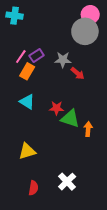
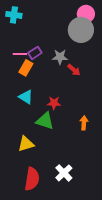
pink line: (21, 57) -> (20, 54), turned 56
green triangle: (70, 119) -> (45, 121), moved
red semicircle: (33, 188) -> (32, 179), size x1.6

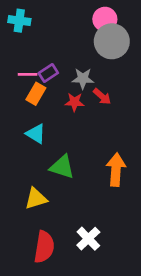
pink circle: (86, 14) -> (105, 19), moved
red star: (54, 103) -> (75, 102), moved
orange arrow: (84, 123) -> (116, 170), size x1.6

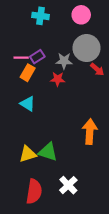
cyan cross: (19, 21) -> (40, 16), moved
gray circle: (112, 41) -> (87, 48), moved
red arrow: (102, 96) -> (97, 69), moved
green triangle: (62, 167) -> (48, 152), moved

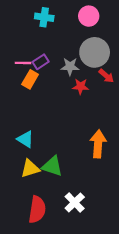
red star: (58, 79) -> (81, 86), moved
cyan triangle: (28, 104) -> (25, 139), moved

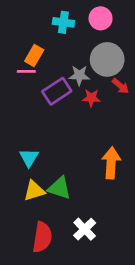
cyan cross: (44, 17) -> (63, 22), moved
purple rectangle: (41, 62) -> (57, 91), moved, size x1.5
orange rectangle: (30, 79) -> (34, 55), moved
cyan triangle: (25, 139) -> (29, 158), turned 30

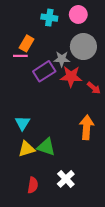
red arrow: (120, 86) -> (94, 88), moved
red star: (91, 98) -> (71, 77), size x1.5
red semicircle: (42, 237) -> (33, 185), size x0.7

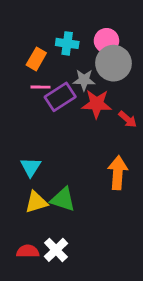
pink circle: (78, 14) -> (106, 41), moved
cyan cross: (49, 18) -> (67, 43), moved
pink line: (20, 56) -> (40, 87), moved
white cross: (66, 179) -> (56, 250), moved
red semicircle: (33, 185) -> (28, 251), moved, turned -98

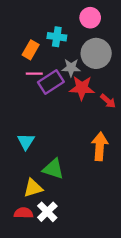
pink circle: (106, 41) -> (90, 18), moved
yellow triangle: (36, 202) -> (33, 188), moved

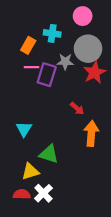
purple rectangle: (51, 82) -> (47, 75), turned -40
red star: (82, 88) -> (95, 73), moved, turned -30
red arrow: (108, 101) -> (77, 108), moved

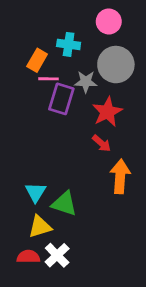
pink line: (31, 67) -> (48, 79), moved
red star: (95, 73) -> (107, 112), moved
cyan triangle: (24, 129) -> (36, 192), moved

